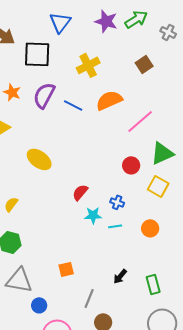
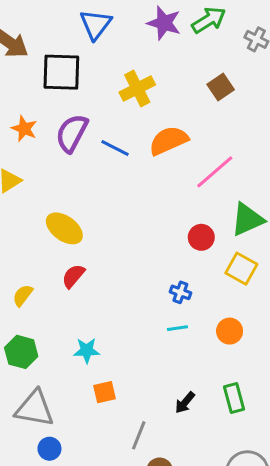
red semicircle: (80, 192) -> (73, 276), moved
cyan star: (93, 215) -> (87, 350), moved
green rectangle: (153, 284) -> (234, 398), moved
blue circle: (39, 305) -> (49, 449), moved

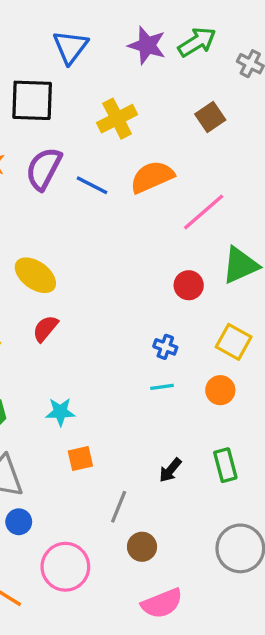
yellow square: (241, 269) -> (234, 342), moved

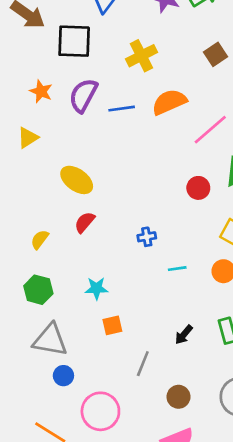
blue line: (92, 185) -> (122, 109), turned -35
blue cross: (165, 347) -> (147, 237), moved, turned -30
brown circle: (142, 547) -> (178, 397), moved

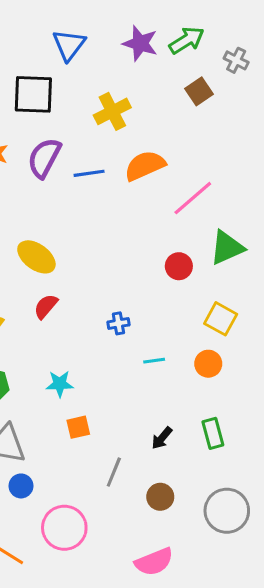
brown square: (215, 54) -> (199, 91), moved
brown circle: (178, 397) -> (160, 497), moved

